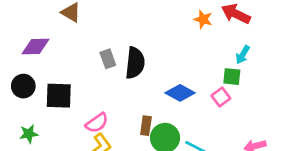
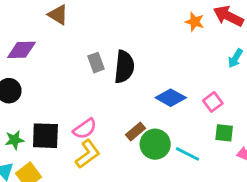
green square: (232, 77) -> (224, 133), moved
black square: (59, 96) -> (45, 136), moved
brown rectangle: (146, 126) -> (135, 131), turned 42

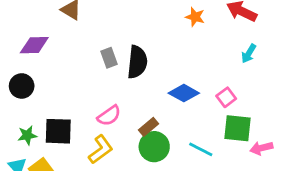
orange star: (195, 22) -> (195, 17), moved
pink semicircle: (85, 129) -> (109, 116), moved
green square: (224, 133) -> (237, 128), size x1.5
green circle: (155, 144) -> (154, 147), moved

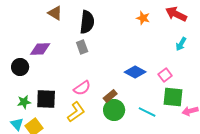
purple diamond: (34, 45) -> (40, 49), moved
black semicircle: (137, 62) -> (87, 22), moved

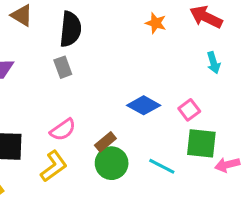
cyan arrow: (181, 44) -> (214, 63), turned -48

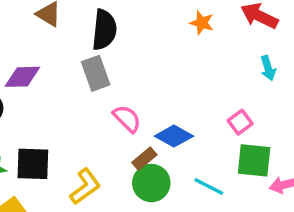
gray rectangle: (63, 67) -> (96, 73), size x1.4
blue diamond: (144, 105) -> (174, 136), moved
pink semicircle: (63, 130) -> (127, 119), moved, turned -100

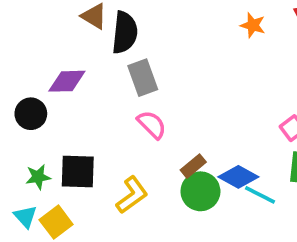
black semicircle: (104, 30) -> (125, 33), moved
pink semicircle: (127, 119) -> (152, 125), moved
blue diamond: (174, 136) -> (238, 177), moved

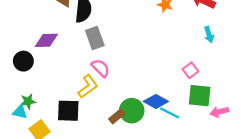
brown rectangle: (193, 166) -> (117, 116), moved
black square: (78, 171) -> (68, 111), moved
yellow L-shape: (132, 195) -> (88, 86), moved
cyan triangle: (25, 217) -> (20, 112), moved, turned -35

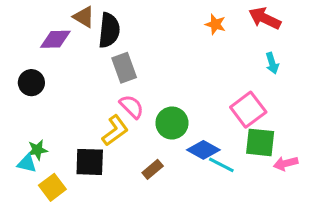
purple diamond: (46, 40) -> (55, 39), moved
black circle: (23, 61) -> (31, 83), moved
pink square: (190, 70) -> (248, 110), size x1.6
green circle: (132, 111) -> (172, 123), moved

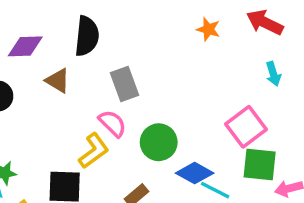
brown triangle: (84, 17) -> (58, 81), moved
gray rectangle: (124, 68) -> (124, 84), moved

